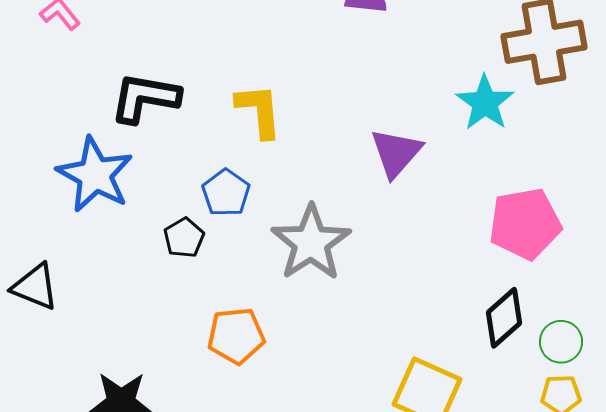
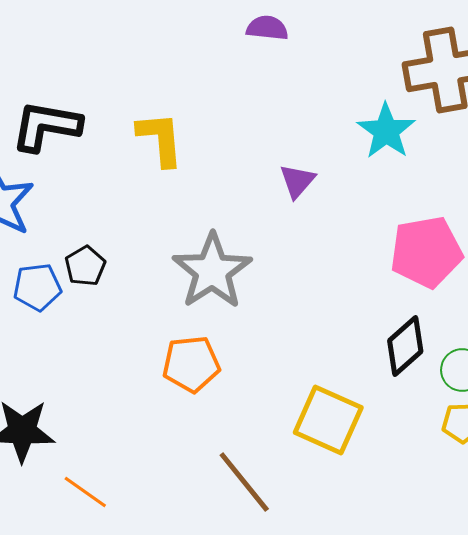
purple triangle: (396, 153) -> (297, 181), size x0.7
blue pentagon: (226, 193) -> (37, 287), moved, turned 30
orange pentagon: (236, 336) -> (191, 364), moved

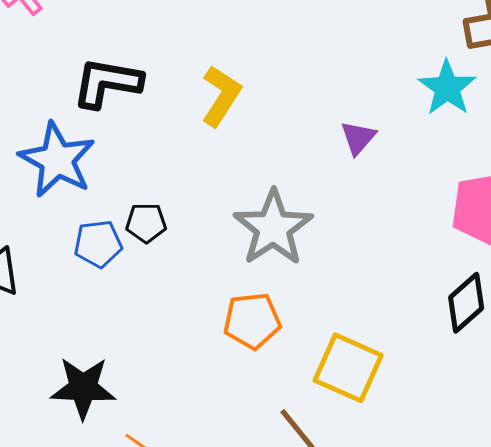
yellow L-shape: (160, 139) -> (221, 96), turned 38
black pentagon: (85, 266) -> (146, 223), turned 30
yellow square: (328, 420) -> (348, 368), moved

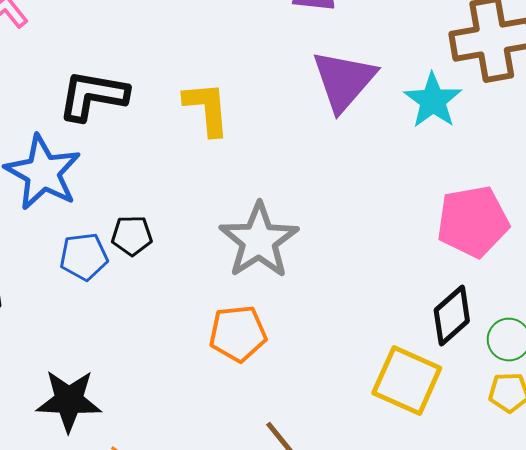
yellow L-shape: (221, 96) -> (207, 109), turned -38
purple triangle: (358, 138) -> (344, 81), moved, size x1.8
yellow square: (348, 368) -> (407, 381), moved

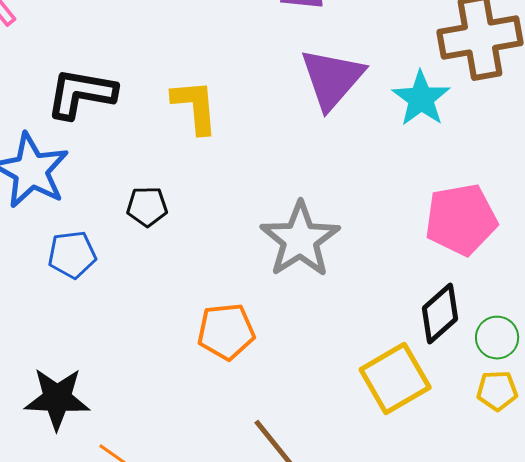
black pentagon: (132, 236) -> (147, 207), moved
gray star: (259, 241) -> (300, 240), moved
yellow square: (407, 381) -> (395, 379), turned 36

